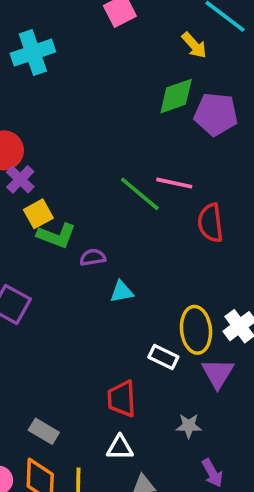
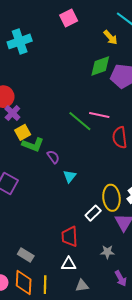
purple semicircle: (93, 257) -> (53, 157), turned 64
cyan triangle: (122, 292) -> (70, 176), turned -40
white rectangle: (163, 357) -> (93, 213), turned -70

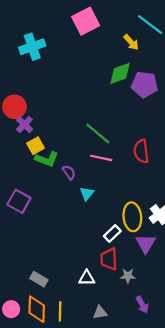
pink square: (69, 18) -> (86, 21), size x1.4
pink line: (99, 115) -> (101, 158), moved
red trapezoid: (70, 237) -> (109, 259), moved
white triangle: (69, 264) -> (87, 278), moved

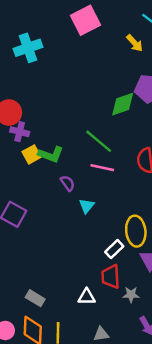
green diamond: (120, 73) -> (123, 104), moved
purple cross: (24, 125) -> (20, 132), turned -30
green L-shape: (47, 159) -> (51, 154), moved

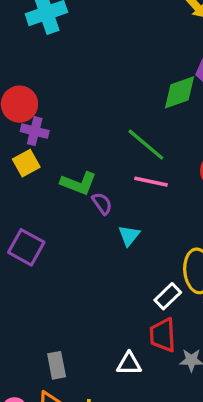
yellow square: (32, 154) -> (26, 163), moved
green L-shape: (51, 154) -> (78, 183), moved
gray rectangle: (35, 298) -> (57, 365), turned 48

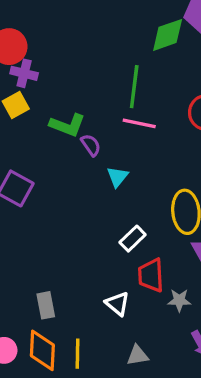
green line: (146, 145) -> (134, 87), turned 57
white rectangle: (168, 296) -> (133, 239), moved
white triangle: (129, 364) -> (118, 304), turned 40

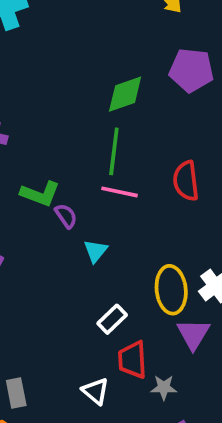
green diamond: (168, 35) -> (125, 94), moved

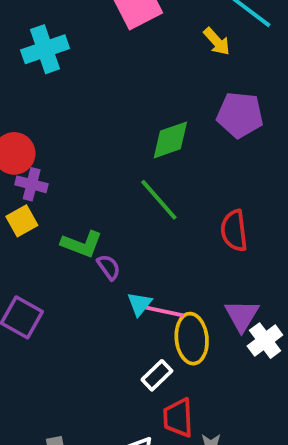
green line: (114, 151) -> (159, 200), turned -48
pink line: (120, 192) -> (165, 312), moved
yellow ellipse: (171, 290) -> (192, 339), moved
purple triangle: (193, 334) -> (242, 315), moved

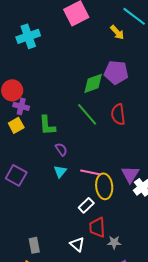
purple pentagon: (240, 115) -> (116, 72), moved
red semicircle: (234, 231) -> (118, 114), moved
green L-shape: (82, 244) -> (47, 125), moved, turned 65
cyan triangle: (140, 304) -> (60, 171), moved

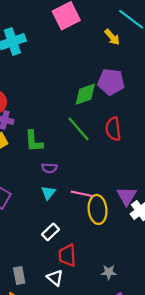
purple semicircle: (61, 149) -> (49, 168), turned 128
white rectangle: (86, 205) -> (51, 232), moved
red trapezoid: (97, 227) -> (67, 255), moved
white triangle: (77, 244) -> (55, 278), moved

